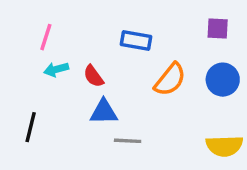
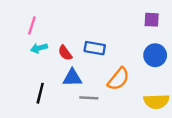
blue rectangle: (136, 40) -> (95, 48), moved
orange semicircle: (170, 80) -> (118, 79), moved
black line: (31, 127) -> (40, 93), moved

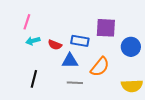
purple square: (152, 20) -> (106, 28), moved, size x1.5
red semicircle: (65, 53) -> (55, 45), turned -32
blue triangle: (72, 78) -> (70, 61), moved

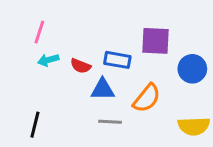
black line: (34, 79) -> (35, 125), moved

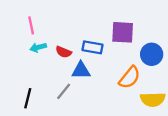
pink line: (39, 32) -> (31, 25), turned -30
orange semicircle: (147, 98) -> (130, 77), moved
gray line: (110, 122) -> (64, 91), moved, turned -54

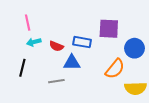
gray line: (64, 91) -> (56, 81), turned 42
black line: (28, 98) -> (22, 68), moved

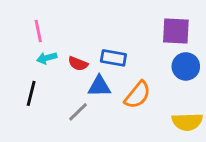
purple square: (109, 29) -> (176, 31), moved
orange semicircle: (115, 69) -> (138, 95), moved
gray line: (56, 81) -> (78, 112), turned -35

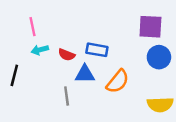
black line: (31, 93) -> (14, 75), moved
gray line: (78, 112) -> (67, 96), turned -54

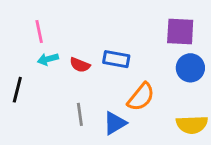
blue triangle: (85, 74) -> (115, 123), moved, turned -30

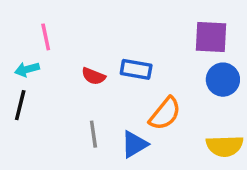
cyan arrow: (48, 59) -> (27, 69), moved

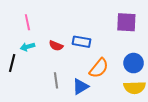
cyan arrow: (27, 69) -> (27, 47), moved
blue circle: (223, 80) -> (134, 63), moved

